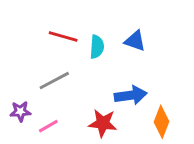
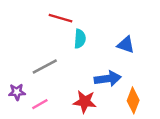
red line: (63, 36) -> (61, 18), moved
blue triangle: (135, 41) -> (126, 45), moved

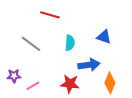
cyan semicircle: (80, 39) -> (70, 43), moved
gray line: (45, 67) -> (31, 44), moved, turned 65

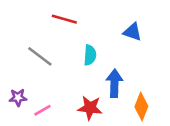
blue triangle: (104, 37) -> (132, 32), moved
blue arrow: (89, 65) -> (114, 83), turned -80

